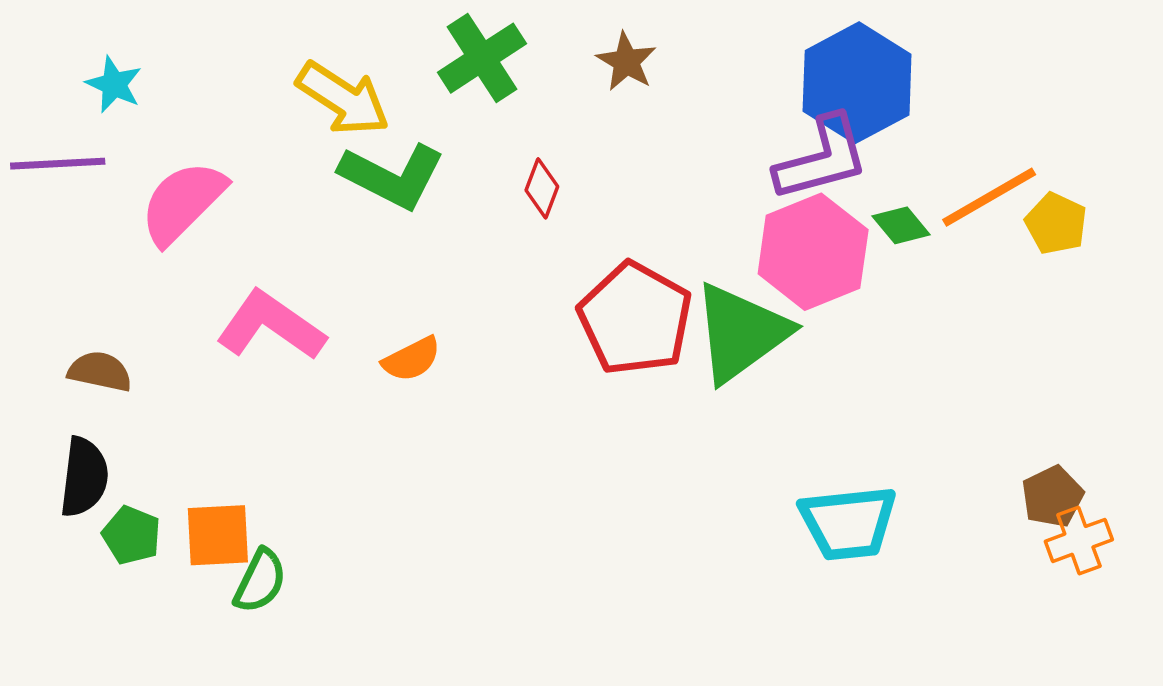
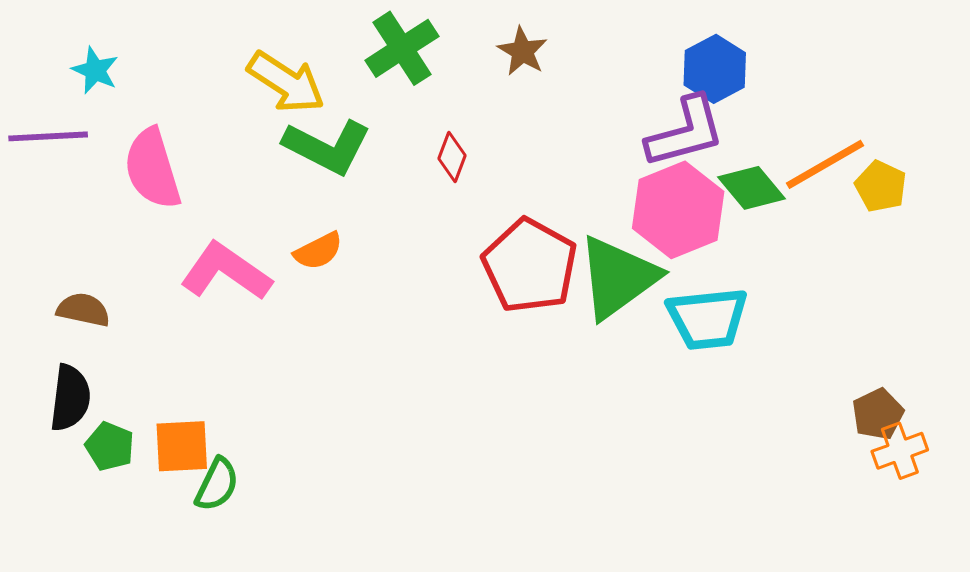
blue hexagon: (857, 83) -> (715, 69), size x0.7
pink semicircle: (183, 202) -> (152, 169), turned -62
green diamond: (901, 225) -> (752, 188), size x1.4
orange semicircle: (412, 359) -> (318, 251), moved
cyan trapezoid: (848, 523) -> (707, 319), moved

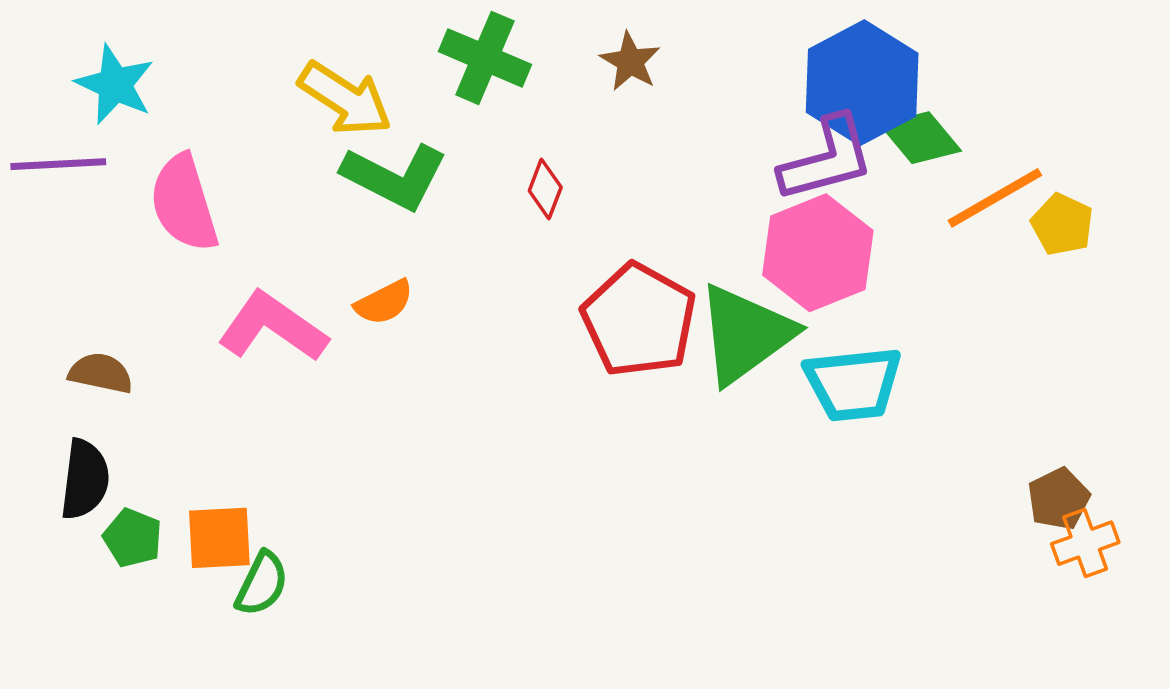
green cross: (402, 48) -> (485, 58), turned -34
blue hexagon: (715, 69) -> (862, 83), size x1.5
cyan star: (95, 70) -> (115, 85), size x1.4
green diamond: (752, 188) -> (921, 138), moved

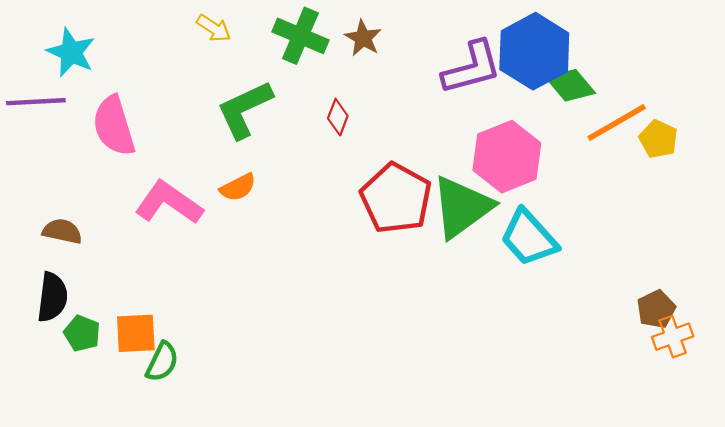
brown star: (630, 61) -> (363, 38), moved
yellow arrow: (345, 99) -> (214, 28), moved, size x0.6
purple L-shape: (827, 159) -> (472, 68), moved
green L-shape: (395, 177) -> (244, 109), turned 128
cyan trapezoid: (853, 384) -> (529, 238), turned 54

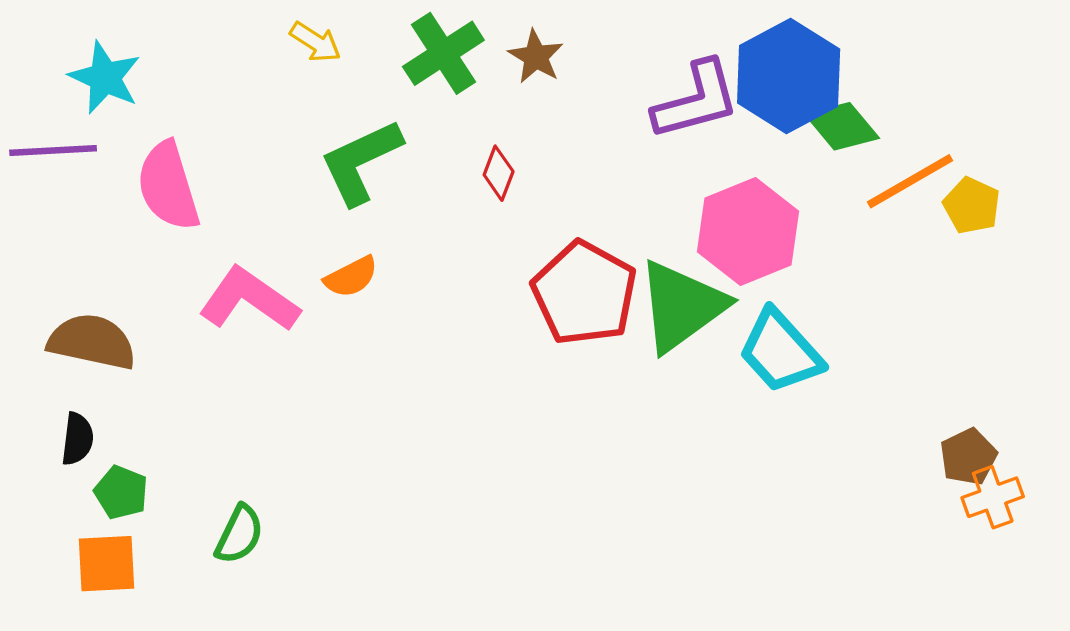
green cross: (300, 36) -> (443, 53), turned 34
brown semicircle: (62, 231) -> (92, 342), size x1.5
black semicircle: (52, 297) -> (77, 439), size x0.7
orange square: (136, 333) -> (107, 564), moved

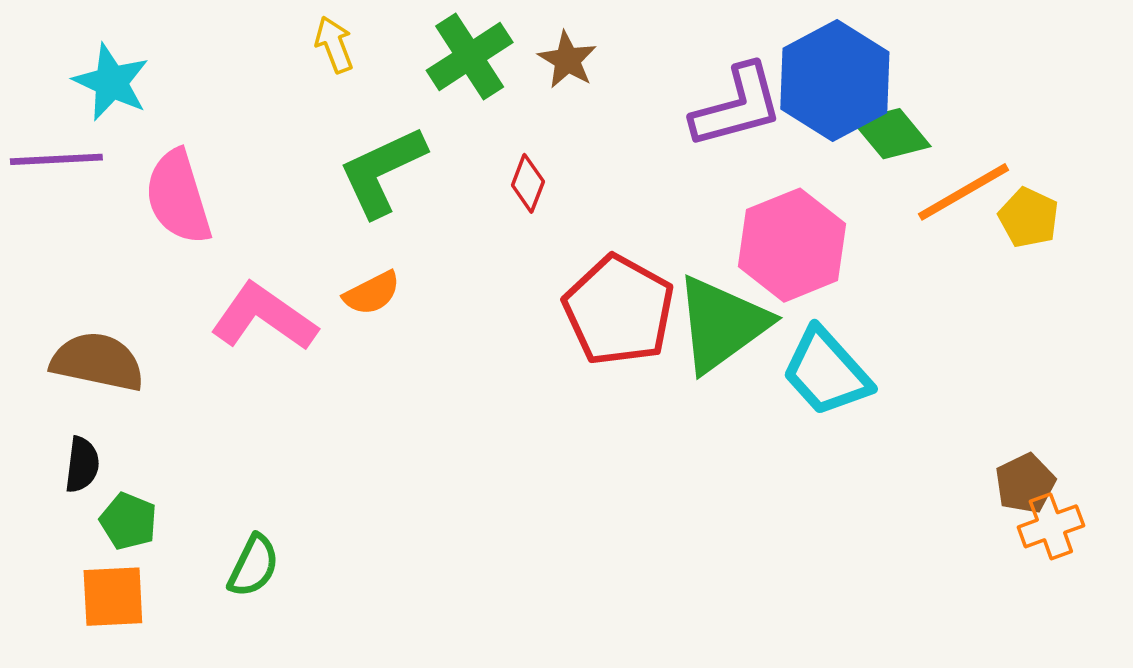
yellow arrow: (315, 42) -> (334, 44), turned -144

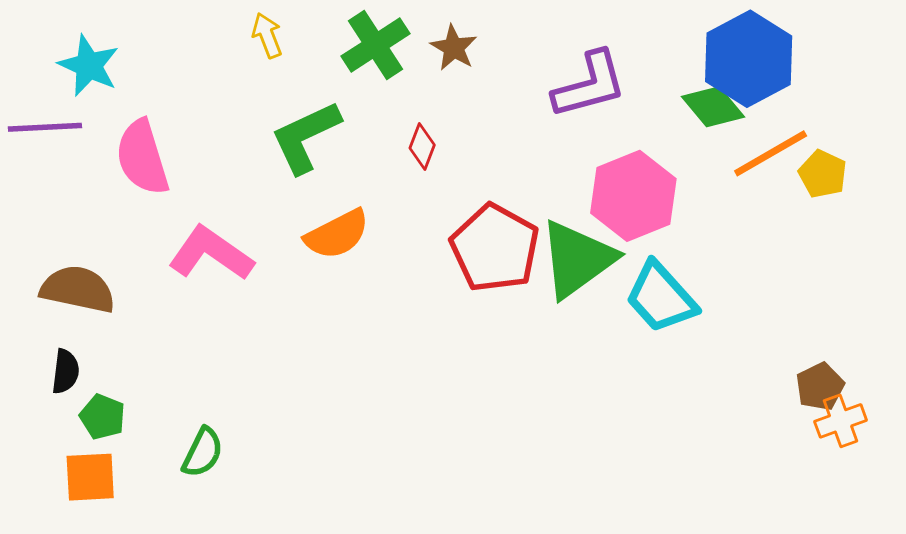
blue hexagon: (835, 80) -> (749, 59), moved
orange semicircle: (372, 293) -> (337, 234), moved, size x1.4

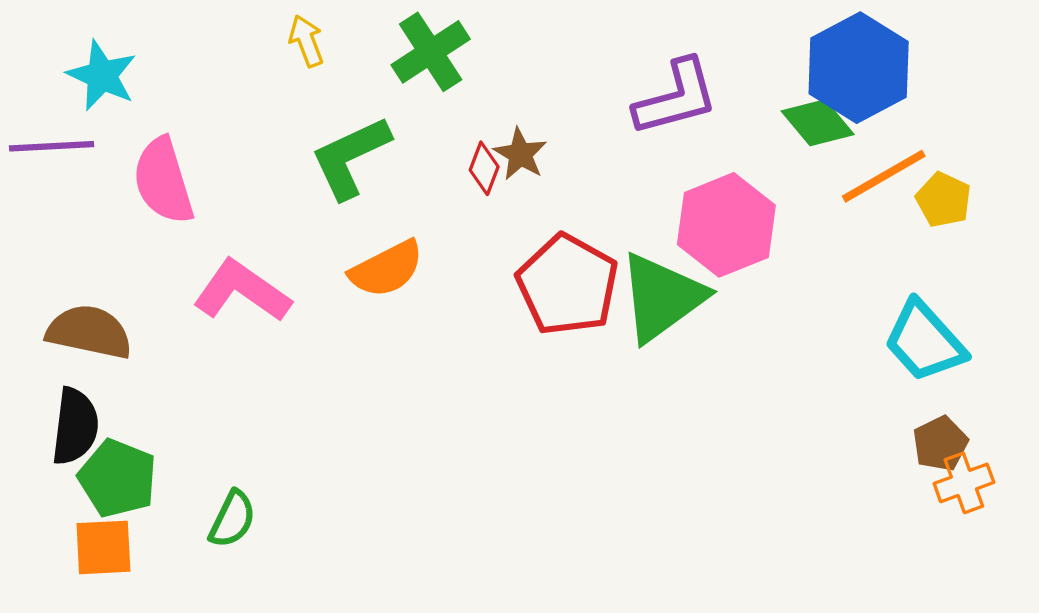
brown star: (454, 48) -> (520, 154), moved
cyan trapezoid: (661, 297) -> (925, 341), moved
black semicircle: (65, 371) -> (75, 426), size x1.5
green pentagon: (103, 417) -> (118, 478), size x1.5

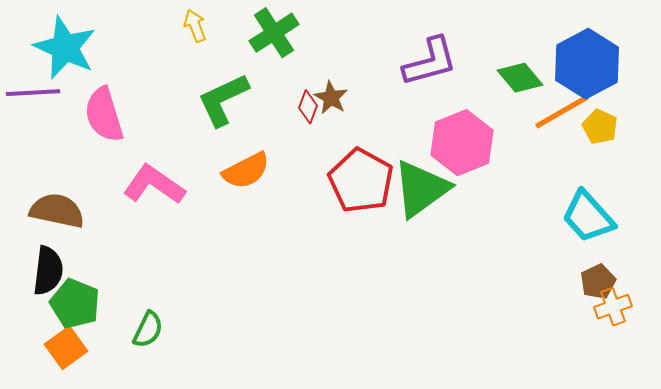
blue hexagon: (859, 68) -> (587, 64), moved
cyan star: (102, 76) -> (65, 48), size x1.4
orange square: (103, 547) -> (66, 348), turned -33

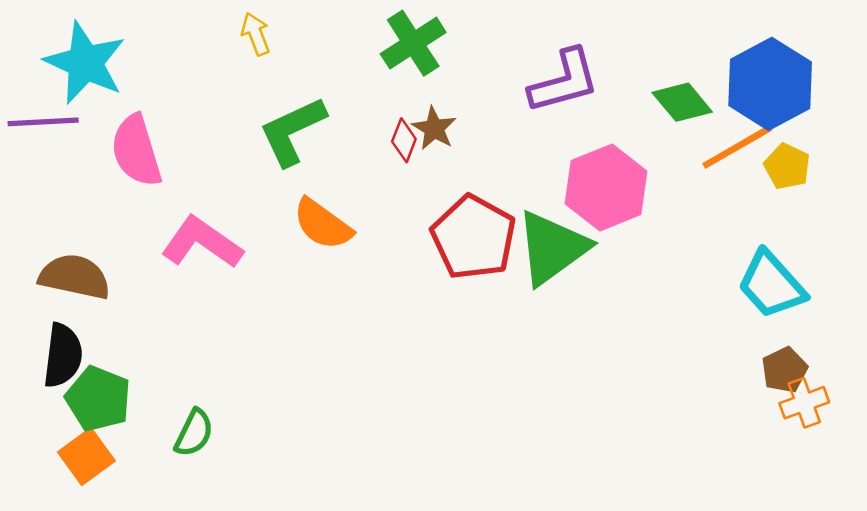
green cross: (274, 33) -> (413, 43), moved
orange semicircle: (246, 171) -> (323, 224), turned 63

